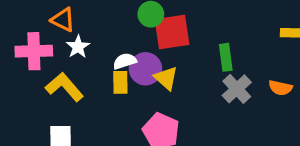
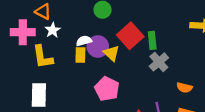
red square: (172, 32) -> (130, 36), moved, turned -35
yellow L-shape: (64, 87) -> (43, 57), turned -150
orange semicircle: (280, 88) -> (184, 88), moved

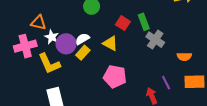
red square: (130, 36) -> (123, 23), size x0.6
purple circle: (98, 46) -> (66, 44), moved
yellow rectangle: (80, 55) -> (83, 53), turned 56

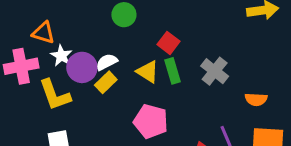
green rectangle: (144, 22) -> (172, 71), moved

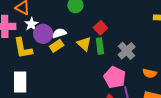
pink pentagon: (151, 121) -> (115, 77), moved

